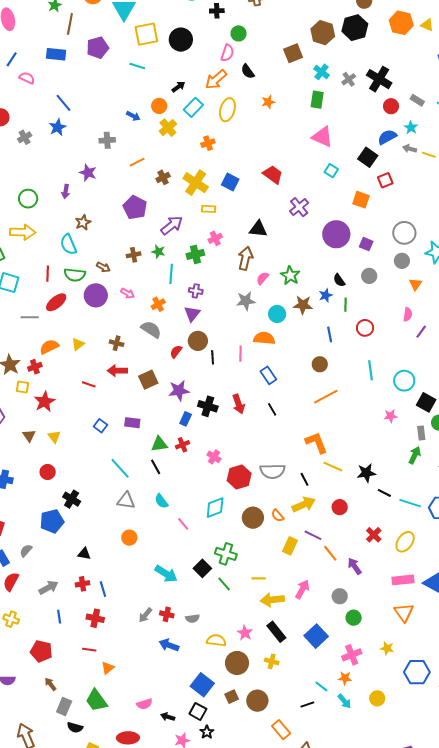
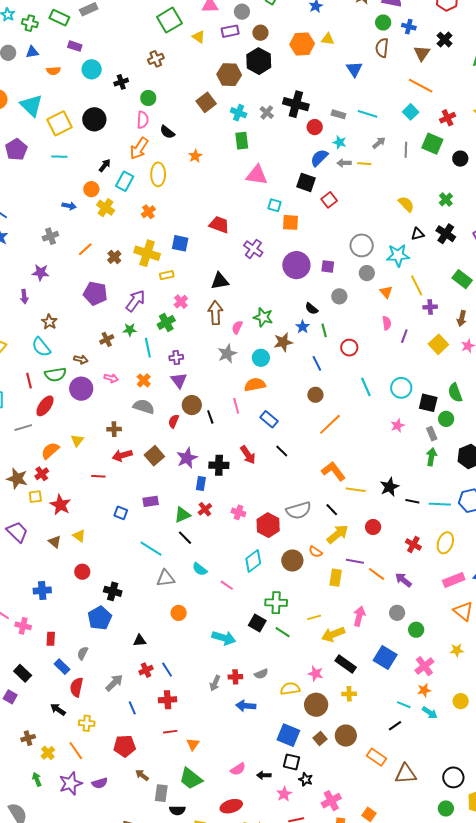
orange square: (361, 200) -> (291, 222), moved

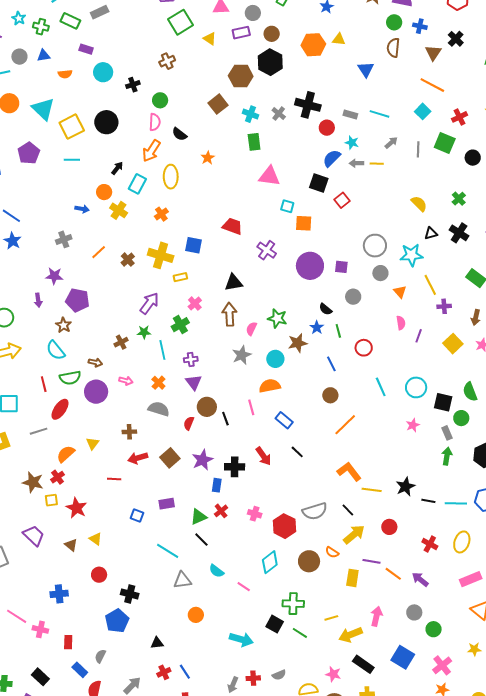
purple pentagon: (95, 293) -> (77, 300), moved

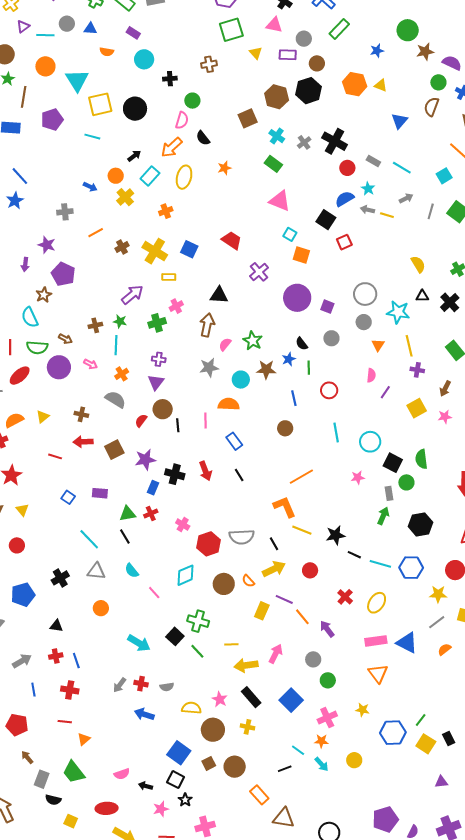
green rectangle: (254, 142) -> (273, 164), turned -60
cyan line: (162, 350) -> (116, 345), moved
orange line: (345, 425) -> (301, 477), moved
black cross: (130, 594) -> (60, 578), moved, turned 30

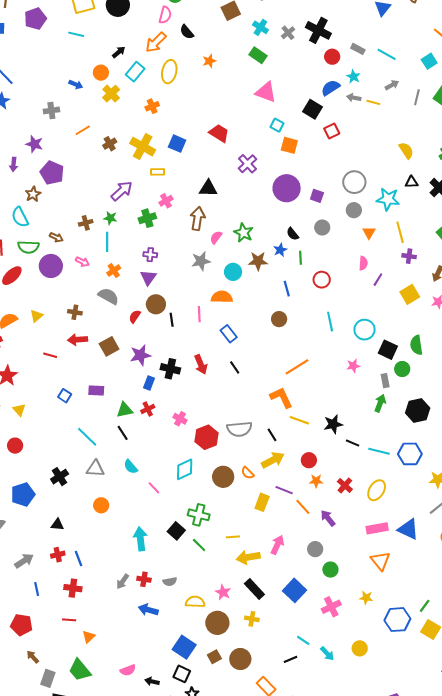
cyan arrow: (139, 643) -> (140, 539), turned -125
orange star: (321, 741) -> (316, 481), moved

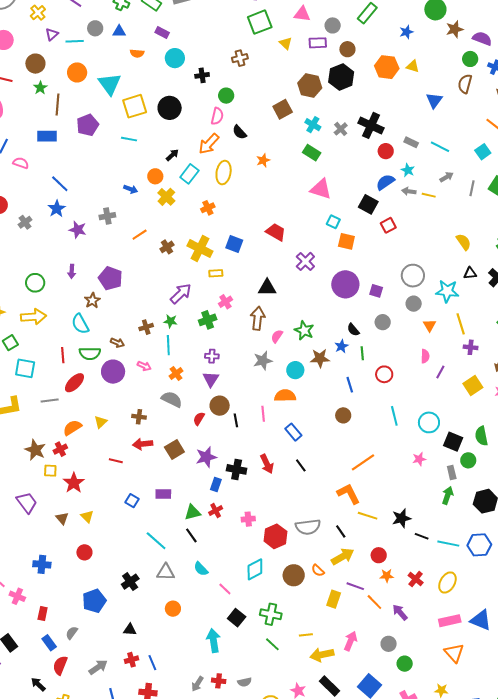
purple star: (34, 144) -> (78, 230), moved
pink cross: (180, 419) -> (248, 519), turned -32
black square: (176, 531) -> (237, 618), moved

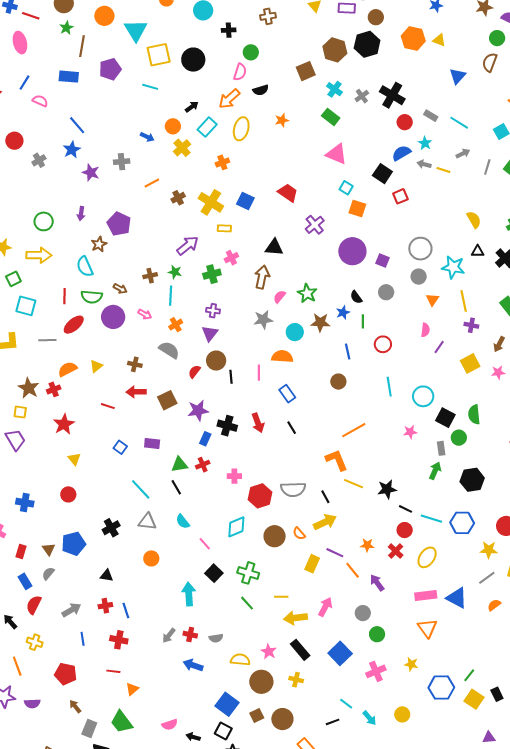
black semicircle: (239, 132) -> (261, 90), turned -70
yellow square: (50, 471) -> (20, 412), moved
brown triangle: (62, 518) -> (49, 549), moved
red circle: (379, 555) -> (405, 530), moved

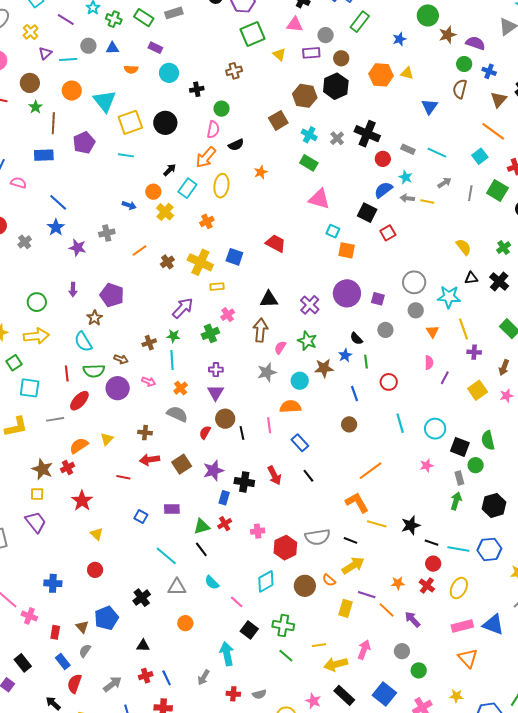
purple cross: (315, 225) -> (310, 305), moved
black line: (325, 497) -> (350, 540), turned -32
gray arrow: (169, 636) -> (204, 677), moved

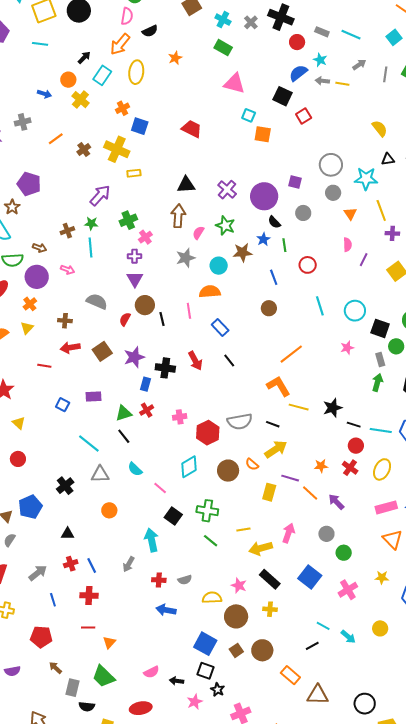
blue square: (234, 257) -> (140, 126), moved
purple circle: (347, 293) -> (264, 196), moved
pink cross: (228, 315) -> (145, 237), moved
orange cross: (181, 388) -> (30, 304), moved

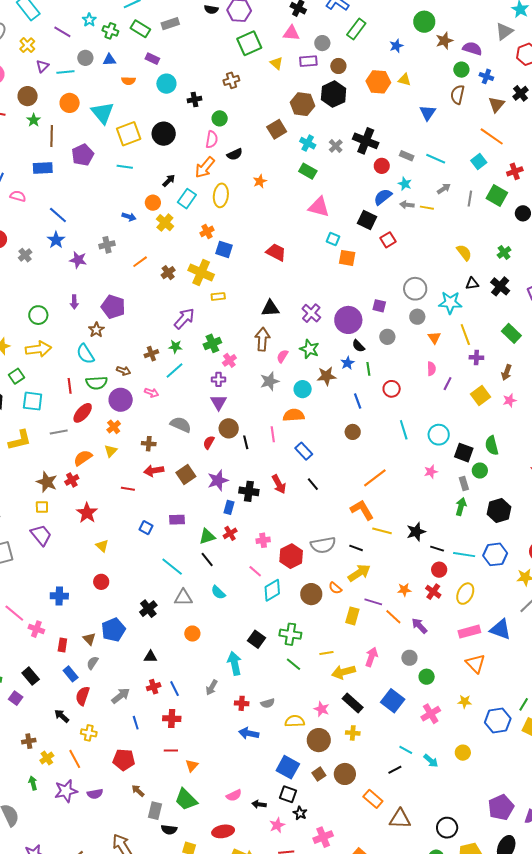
cyan line: (90, 247) -> (174, 371), turned 54
pink line: (160, 488) -> (255, 571), moved

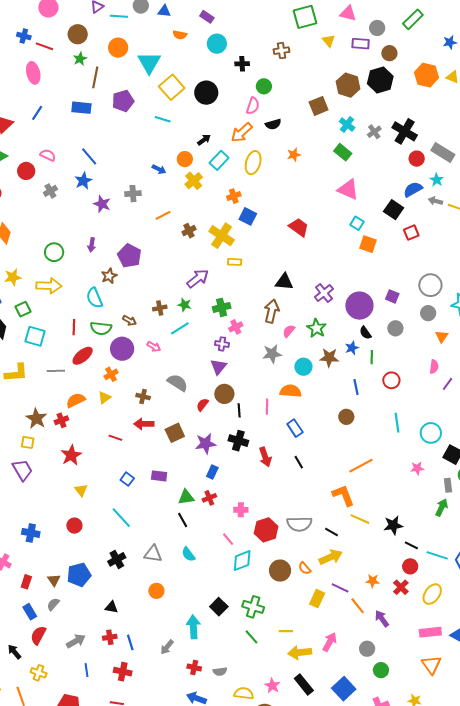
yellow square: (129, 134) -> (172, 87), turned -30
gray rectangle: (407, 156) -> (443, 152), size x1.6
pink semicircle: (18, 196) -> (48, 155), moved
black cross: (249, 491) -> (238, 441), moved
cyan line: (172, 567) -> (121, 518), moved

